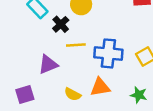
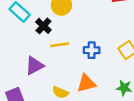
blue cross: (108, 53) -> (92, 50), size x0.6

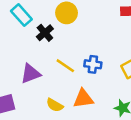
yellow line: (60, 45) -> (65, 66), moved, turned 36

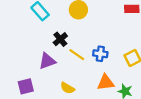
black cross: (45, 33) -> (60, 39), moved
orange triangle: (83, 99) -> (106, 82), moved

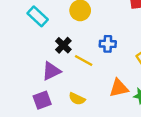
blue cross: (100, 54) -> (108, 44), moved
purple square: (26, 86) -> (42, 100), moved

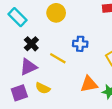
black cross: (63, 45) -> (31, 44), moved
yellow semicircle: (77, 99) -> (43, 88), moved

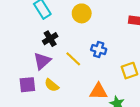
purple triangle: (28, 67) -> (42, 61), turned -30

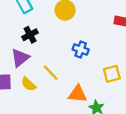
yellow line: (73, 59) -> (51, 73), moved

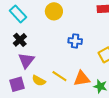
black cross: (30, 35) -> (20, 40), moved
yellow line: (51, 73) -> (59, 76), moved

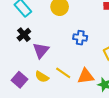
purple triangle: (26, 60) -> (41, 50), moved
purple square: (17, 84) -> (20, 80), turned -35

